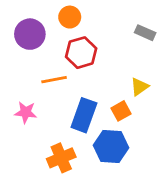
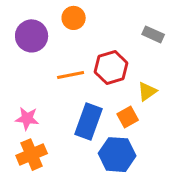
red hexagon: (81, 53) -> (111, 67), moved
orange line: (54, 80) -> (71, 75), moved
orange cross: (61, 158) -> (32, 155), moved

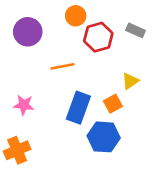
orange circle: (74, 18) -> (76, 16), moved
red hexagon: (111, 67) -> (98, 37), moved
orange cross: (32, 155) -> (17, 150), moved

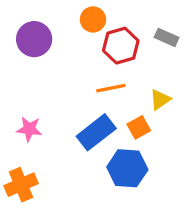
orange line: (62, 66) -> (111, 88), moved
blue rectangle: (78, 108) -> (96, 132), turned 32

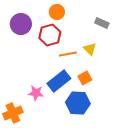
red hexagon: (121, 46) -> (50, 35), moved
yellow triangle: (160, 100) -> (90, 49), moved, turned -40
pink star: (29, 129) -> (36, 93), moved

